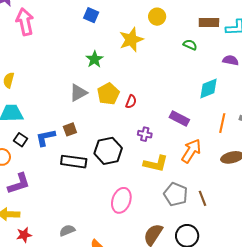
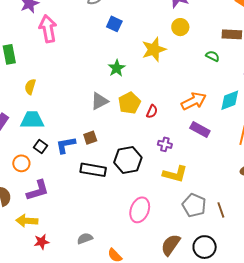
orange arrow: (191, 151) -> (194, 101), moved, turned 30

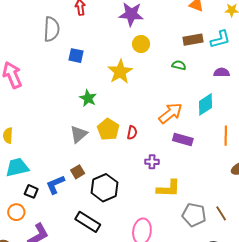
black hexagon: (128, 160) -> (105, 188), moved
black rectangle: (93, 170) -> (88, 222), moved, turned 35

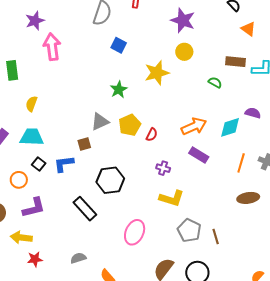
purple semicircle: (222, 73) -> (253, 113), moved
brown square: (78, 172) -> (84, 144), moved

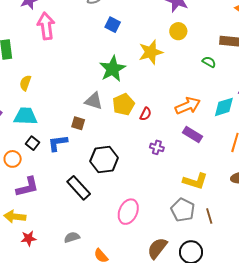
green star: (119, 90) -> (113, 69), size x1.5
gray triangle: (100, 122) -> (94, 101), turned 42
brown square: (84, 144) -> (78, 123), turned 32
yellow L-shape: (172, 198) -> (195, 181), moved

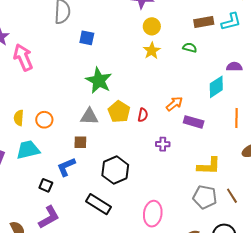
yellow star: (151, 52) -> (152, 51), moved, size x0.7
orange arrow: (188, 106) -> (174, 104), moved, size x0.7
black square: (32, 143) -> (46, 185), moved
orange circle: (13, 159) -> (44, 120), moved

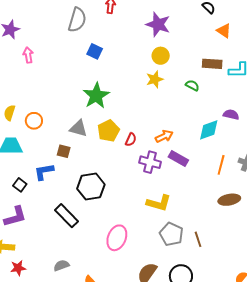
pink arrow: (23, 57) -> (28, 55), size x0.6
purple cross: (163, 144) -> (150, 162), moved, size x1.5
yellow L-shape: (209, 166) -> (159, 203), moved

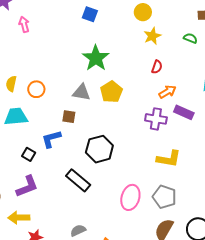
yellow circle: (161, 56) -> (143, 12), moved
red semicircle: (131, 140) -> (157, 67), moved
gray pentagon: (171, 234) -> (164, 197), moved

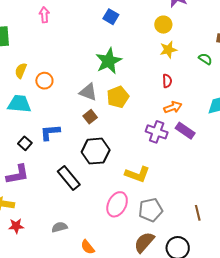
red semicircle: (157, 67) -> (167, 81), turned -32
brown square: (69, 117) -> (90, 117), moved, turned 32
yellow L-shape: (169, 159) -> (137, 174), moved
gray pentagon: (164, 197) -> (151, 210), turned 30

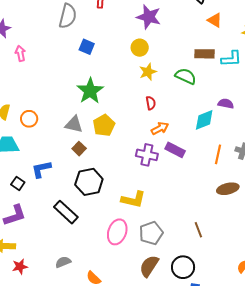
green semicircle: (205, 59) -> (186, 76), size x1.5

